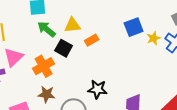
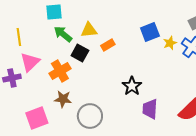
black star: (98, 89) -> (132, 86), moved, turned 30

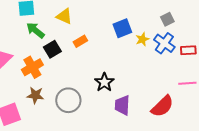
yellow triangle: (89, 30) -> (64, 16), moved, turned 30
black square: (80, 53) -> (52, 49), turned 30
gray circle: (90, 116) -> (68, 100), moved

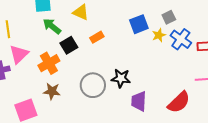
gray square: (167, 19) -> (169, 17), moved
black star: (104, 82) -> (121, 78), turned -30
gray circle: (68, 100) -> (93, 85), moved

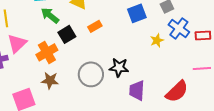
yellow star: (159, 35) -> (157, 40), moved

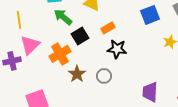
black star: (119, 67) -> (117, 49), moved
gray circle: (91, 74) -> (104, 76), size x0.6
brown star: (50, 80) -> (77, 74), moved, turned 30

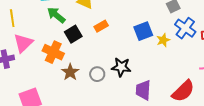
blue square: (150, 15) -> (143, 31), moved
black star: (117, 49) -> (121, 67), moved
orange cross: (60, 54) -> (53, 52), turned -35

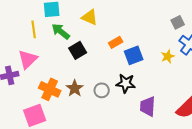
yellow line: (12, 18) -> (34, 29), moved
orange rectangle: (101, 26) -> (116, 42), moved
blue square: (143, 31) -> (134, 55), moved
orange cross: (53, 52) -> (50, 89), moved

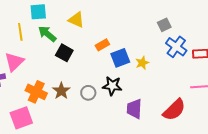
black square: (78, 50) -> (64, 53), turned -30
yellow star: (168, 56) -> (142, 63), moved

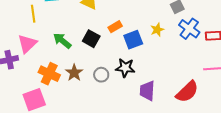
green arrow: (47, 34) -> (62, 41), moved
black square: (64, 53) -> (91, 39), moved
yellow star: (142, 63) -> (157, 30), moved

